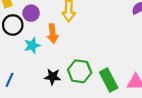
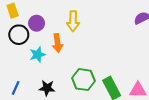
black star: (53, 77) -> (47, 88), moved

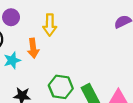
purple circle: (37, 23) -> (11, 17), moved

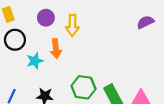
purple circle: (11, 17) -> (46, 18), moved

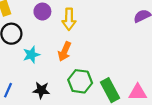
orange arrow: (56, 49) -> (65, 51), moved, turned 30

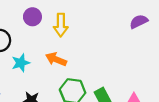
orange arrow: (65, 51) -> (56, 59), turned 90

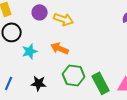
yellow arrow: (61, 25) -> (64, 19), turned -72

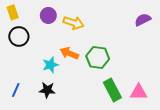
cyan star: (30, 51) -> (50, 65), moved
green hexagon: (74, 75) -> (98, 57), moved

